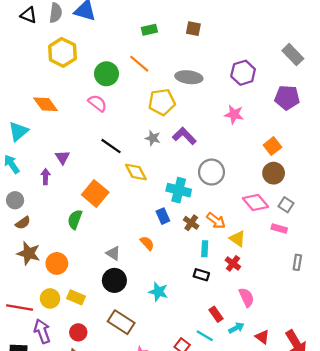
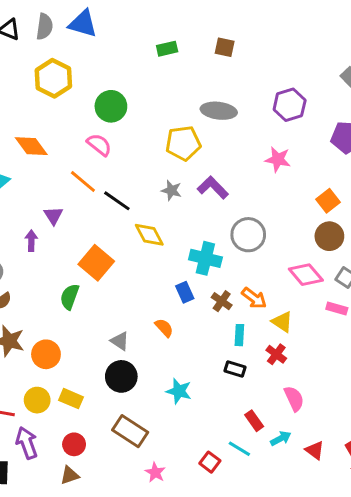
orange line: (139, 64) -> (83, 182), moved

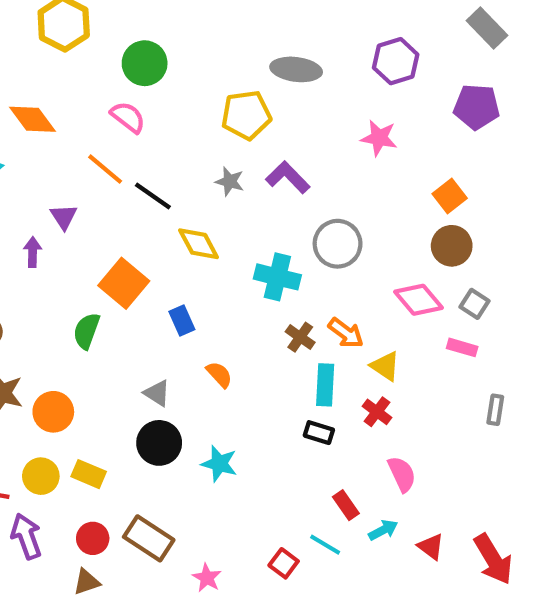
blue rectangle: (185, 292) -> (182, 320), moved
cyan rectangle: (239, 335) -> (325, 385), size x1.4
cyan star: (179, 391) -> (219, 464), moved
brown rectangle: (130, 431) -> (149, 538), moved

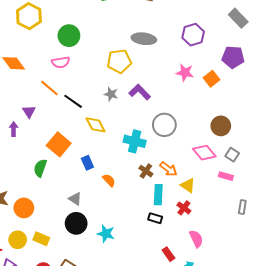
pink semicircle: (128, 117) -> (61, 62), turned 132
orange square: (450, 196) -> (212, 79), moved
orange semicircle: (219, 374) -> (109, 180), moved

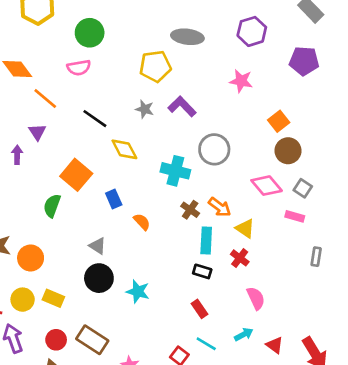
orange square: (212, 79) -> (279, 121), moved
orange line: (49, 88) -> (45, 98), moved
red rectangle: (168, 254) -> (200, 309), moved

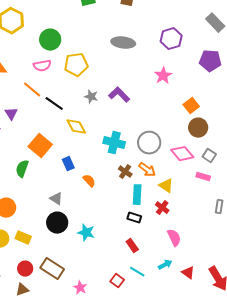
yellow pentagon: (155, 66) -> (76, 65), moved
pink star: (241, 81) -> (163, 76), turned 30
orange line: (45, 98) -> (32, 90), moved
gray circle: (214, 149) -> (149, 143), moved

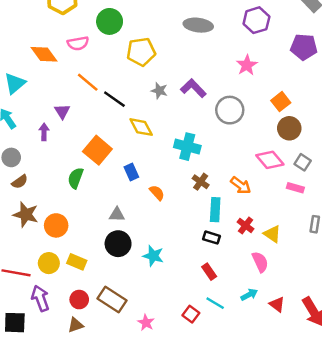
pink semicircle: (42, 66) -> (78, 43), moved
gray circle: (149, 143) -> (230, 110), moved
orange arrow: (147, 170) -> (241, 185), moved
yellow triangle: (166, 186) -> (272, 234), moved
gray triangle: (56, 199) -> (117, 215), turned -32

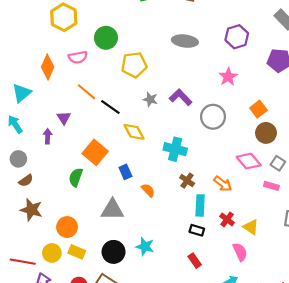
orange diamond: (44, 54) -> (48, 67), turned 60
gray triangle: (117, 215) -> (112, 210), size x1.6
orange circle: (56, 225) -> (67, 227), moved
black circle: (118, 244) -> (114, 252), moved

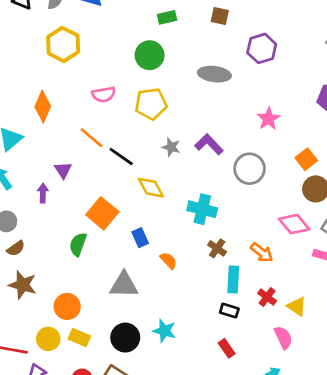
purple hexagon: (237, 37) -> (262, 48), moved
green circle: (106, 38) -> (150, 55), moved
pink semicircle: (78, 57) -> (104, 94), moved

